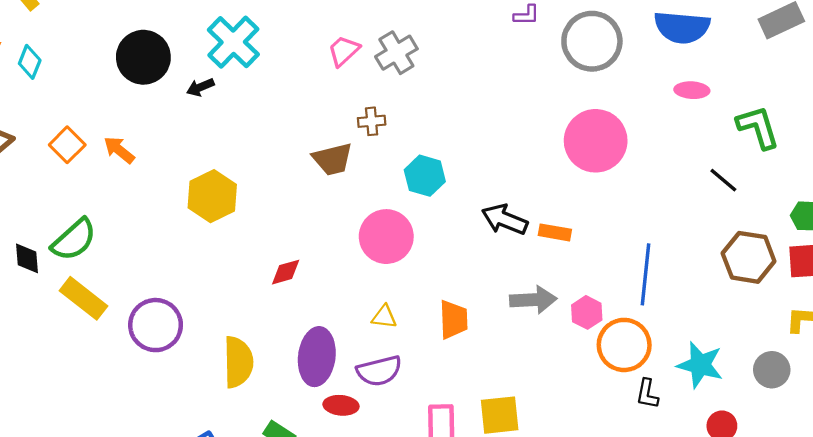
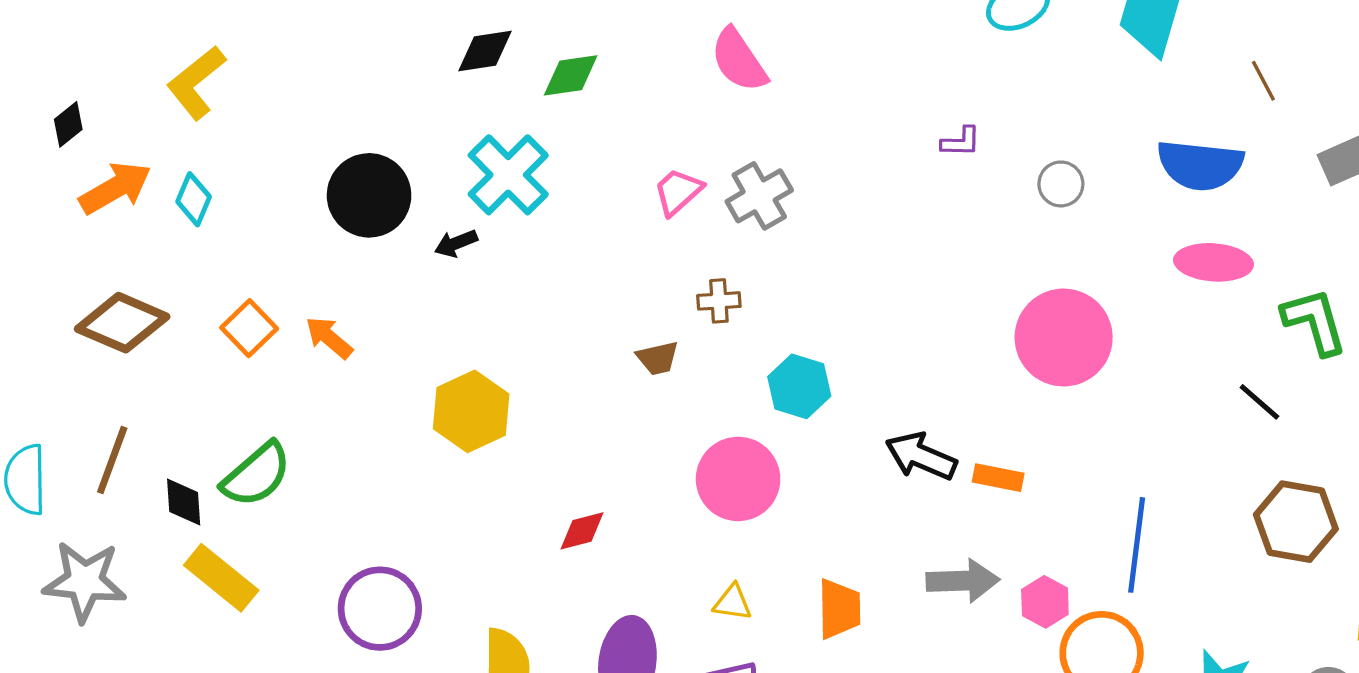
gray circle: (592, 41) -> (1061, 184), size x0.5
pink ellipse: (692, 90) -> (1213, 262), size x1.4
brown trapezoid: (333, 159) -> (658, 358), size x0.7
yellow rectangle: (83, 298) -> (221, 578), moved

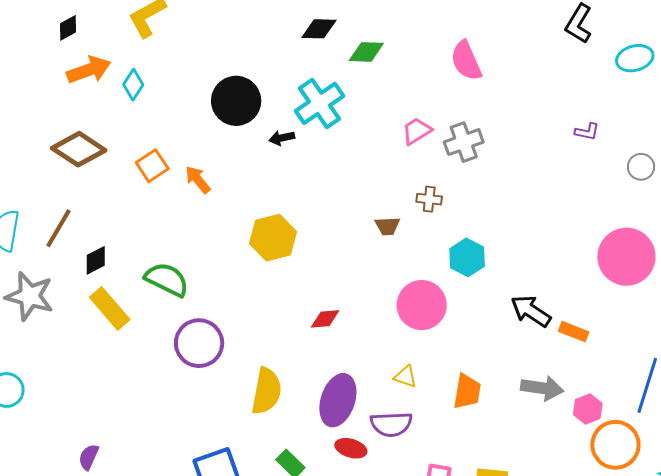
green semicircle: (257, 475) -> (167, 279), moved, turned -123
black diamond: (184, 502) -> (96, 260), turned 56

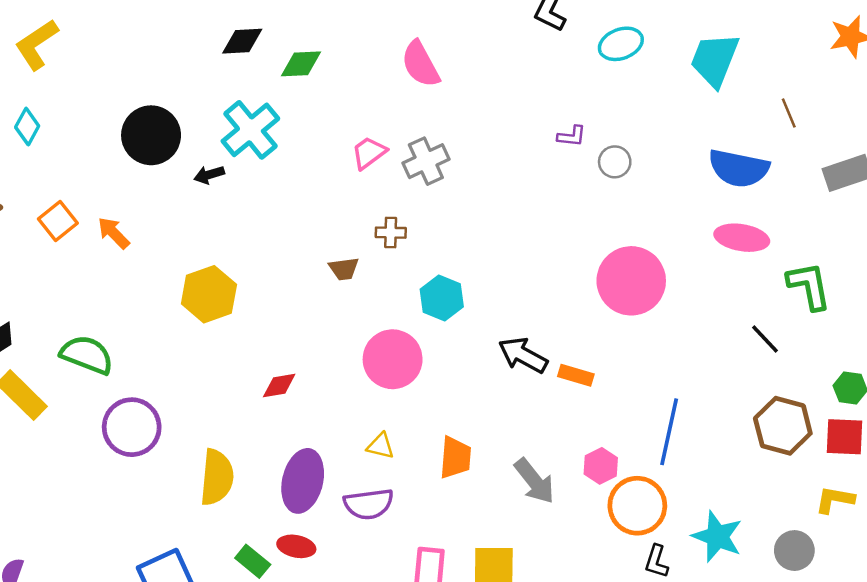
gray circle: (641, 167) -> (615, 162), moved
gray arrow: (542, 388) -> (534, 481), moved, turned 48
red ellipse: (351, 448) -> (296, 546), moved

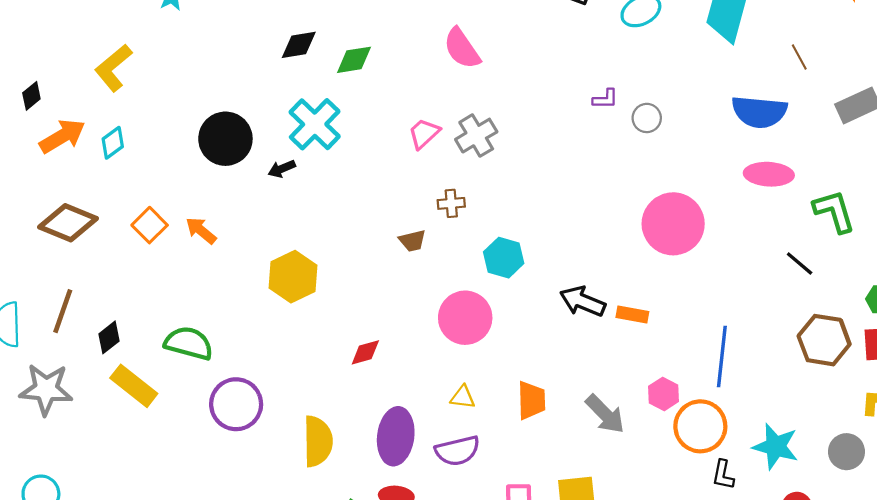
cyan diamond: (27, 126) -> (113, 143), turned 32

